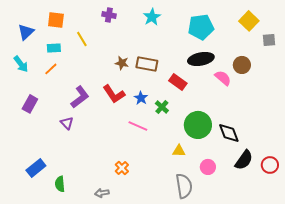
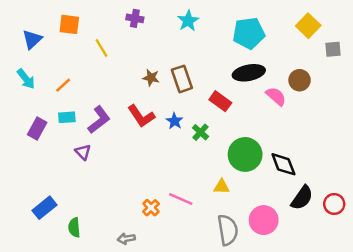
cyan rectangle: (54, 48) -> (67, 117), moved
brown rectangle: (147, 64) -> (182, 79), turned 60
pink line: (138, 126) -> (181, 199), moved
pink circle: (208, 167) -> (264, 220), moved, size x1.5

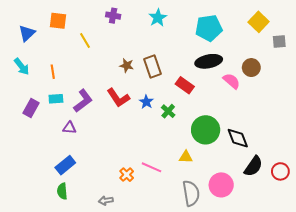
orange line: (63, 85) -> (53, 72), turned -56
purple triangle: (83, 152) -> (69, 128), turned -40
blue rectangle: (45, 208) -> (65, 165), moved

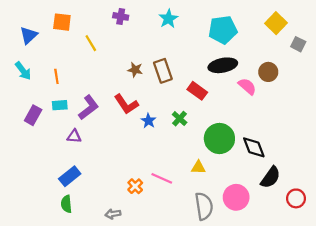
gray square: (279, 42) -> (298, 44), turned 32
blue star: (146, 102) -> (148, 121), moved
red circle: (280, 171) -> (296, 198), moved

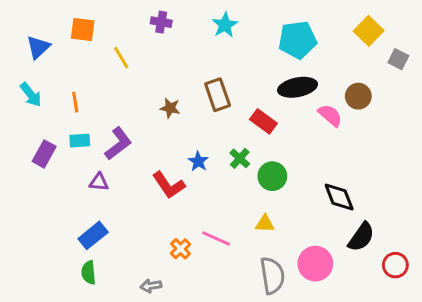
brown star: (135, 70) -> (170, 108), moved
red L-shape: (126, 104) -> (169, 185), moved
green circle: (219, 139) -> (272, 176), moved, size x0.7

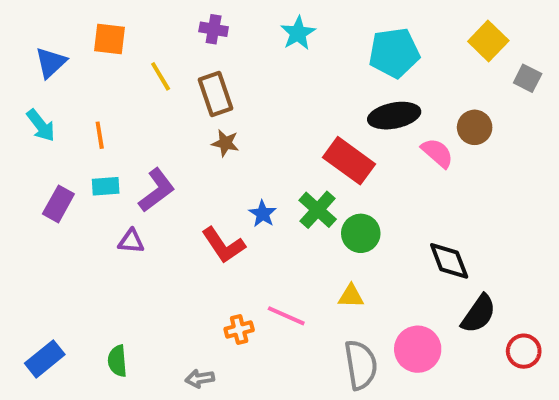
brown rectangle: (218, 95) -> (216, 94), moved
red rectangle: (263, 121) -> (349, 161), size x1.4
green cross: (240, 158) -> (318, 210), size x1.4
blue rectangle: (93, 235) -> (45, 359), moved
orange cross: (180, 249) -> (239, 330), turned 30

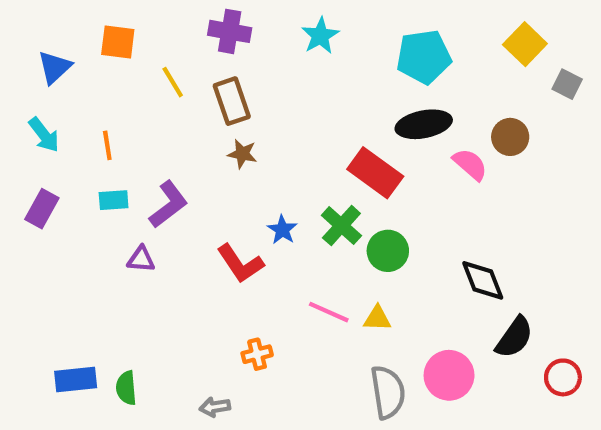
purple cross: (214, 29) -> (230, 31), size x1.4
purple rectangle: (58, 204) -> (42, 209), moved
pink line: (286, 316) -> (329, 312), moved
blue rectangle: (45, 359) -> (76, 380), moved, turned 33

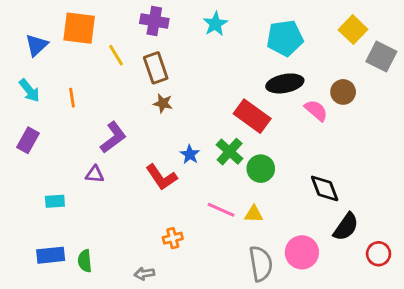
orange square: (118, 42) -> (79, 28), size x1.4
gray square: (567, 84) -> (381, 57), size x1.5
cyan rectangle: (114, 200) -> (55, 201), moved

